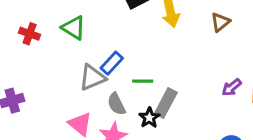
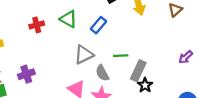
red cross: (30, 34) -> (37, 25), turned -32
blue rectangle: (112, 63) -> (98, 25), moved
black star: (149, 118) -> (145, 85), moved

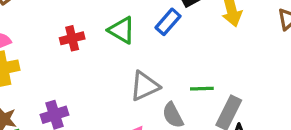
blue rectangle: (98, 25) -> (168, 22), moved

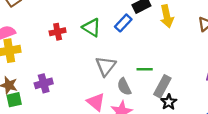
gray triangle: (145, 86) -> (106, 66), turned -30

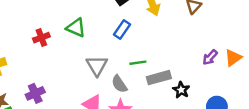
blue rectangle: (123, 23) -> (122, 29), moved
gray rectangle: (162, 86) -> (159, 78), turned 55
black star: (169, 102) -> (181, 90), moved

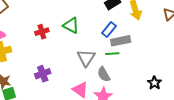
green line: (138, 63) -> (112, 54), moved
gray rectangle: (159, 78) -> (121, 41), moved
purple cross: (35, 93) -> (43, 74), moved

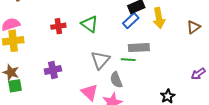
blue rectangle: (109, 29) -> (131, 21), moved

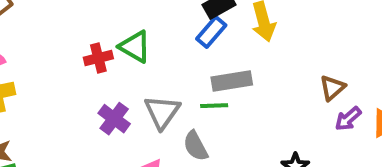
red cross: (58, 26) -> (98, 58), moved
brown triangle: (194, 27) -> (332, 88), moved
purple cross: (53, 70) -> (114, 119), moved, turned -35

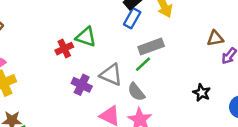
brown triangle: (332, 88) -> (215, 38), turned 42
green line: (214, 106) -> (143, 64), turned -30
gray triangle: (162, 112) -> (111, 75), turned -30

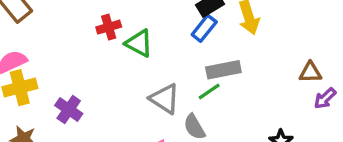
red cross: (64, 49) -> (109, 27), moved
purple cross: (82, 85) -> (69, 110), moved

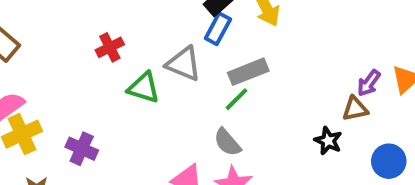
green triangle: (139, 43) -> (144, 88), moved
brown triangle: (310, 72) -> (355, 109), moved
gray triangle: (165, 99) -> (184, 64), moved

